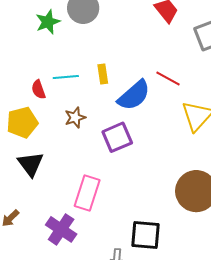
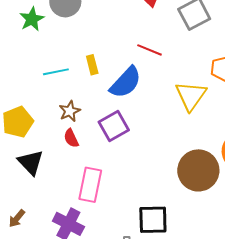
red line: (168, 78) -> (150, 50), moved
red semicircle: (38, 89) -> (71, 138), moved

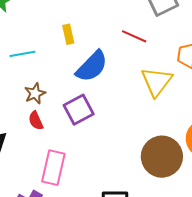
red line: (150, 50) -> (134, 36), moved
yellow rectangle: (92, 65) -> (68, 34), moved

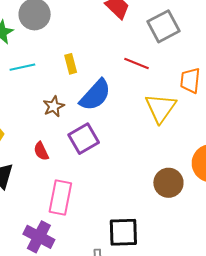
cyan line: (22, 54) -> (22, 67), moved
brown star: (35, 93) -> (54, 106), moved
brown circle: (162, 157) -> (168, 183), size x0.7

